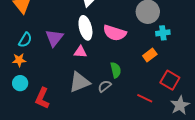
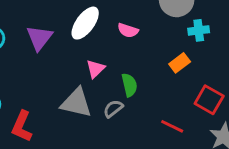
white ellipse: (85, 28) -> (85, 23), turned 50
pink semicircle: (115, 33) -> (128, 30), size x0.6
pink triangle: (80, 52) -> (95, 69), moved, turned -48
gray triangle: (79, 82) -> (76, 103), turned 35

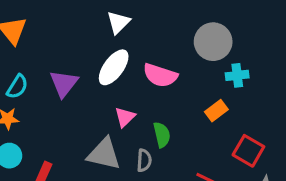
pink semicircle: (128, 30) -> (160, 75), size x1.5
gray semicircle: (113, 109) -> (144, 160), turned 132

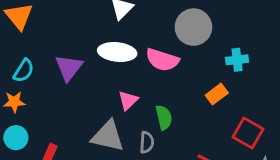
gray circle: (213, 42) -> (193, 27), moved
white ellipse: (114, 67) -> (117, 52), turned 60

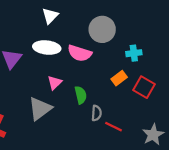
red square: (248, 133) -> (144, 87), moved
gray triangle: (108, 136) -> (40, 109), turned -50
gray semicircle: (147, 142) -> (97, 113), moved

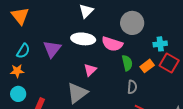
red square: (144, 87) -> (169, 63), moved
green semicircle: (81, 95) -> (127, 63), moved
gray semicircle: (97, 113) -> (132, 87), moved

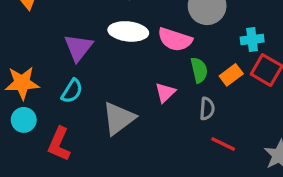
cyan semicircle: (23, 51) -> (72, 91), moved
pink triangle: (90, 70) -> (165, 93), moved
orange star: (17, 71) -> (22, 83), size x1.5

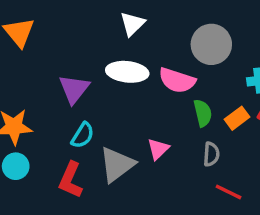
cyan semicircle: (72, 91) -> (83, 135), moved
pink triangle: (165, 93) -> (158, 149), moved
red L-shape: (59, 144) -> (71, 180), moved

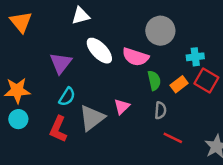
white triangle: (132, 24) -> (81, 16), moved, turned 30
white ellipse: (127, 72) -> (99, 51), turned 40

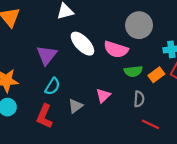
green semicircle: (154, 80) -> (133, 71), turned 96
gray triangle: (92, 118) -> (76, 106), size x0.6

